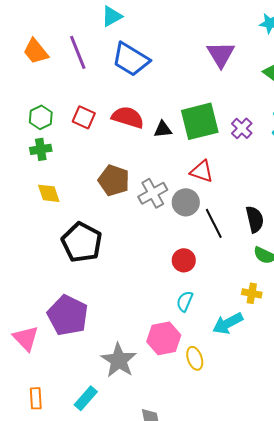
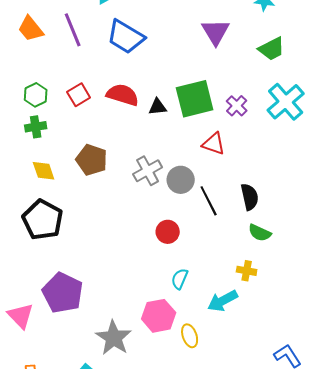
red square: (84, 117) -> (79, 95), turned 35
red triangle: (202, 171) -> (214, 144), moved
brown pentagon: (114, 180) -> (92, 160), moved
black pentagon: (82, 242) -> (43, 220), moved
red circle: (184, 260) -> (168, 232), moved

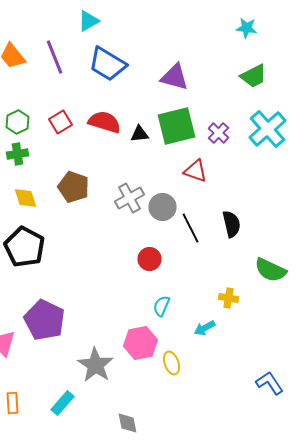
purple triangle: (216, 32) -> (174, 77), moved, turned -44
green semicircle: (260, 233) -> (270, 270), moved, size x1.4
cyan arrow: (223, 301) -> (204, 328), size x0.7

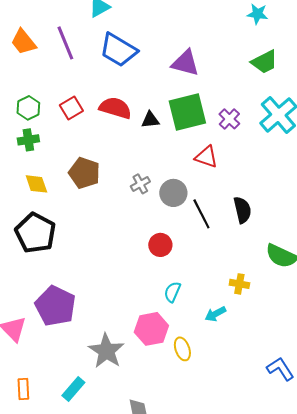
gray cross: (130, 198) -> (140, 184), size x0.7

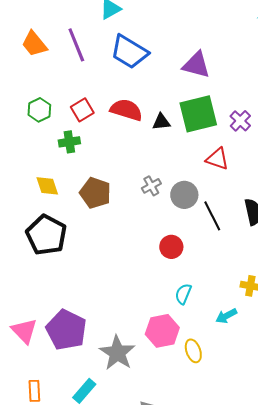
green cross: (28, 140) -> (69, 142), moved
brown pentagon: (84, 173) -> (95, 193), moved
purple pentagon: (55, 306) -> (66, 330), moved

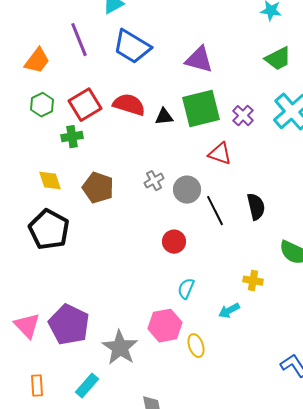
orange trapezoid: (34, 44) -> (37, 61), moved, turned -104
red square: (82, 110) -> (85, 105), size x1.4

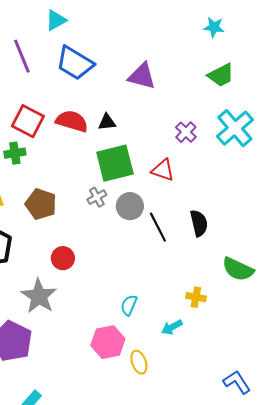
red square: (85, 105) -> (28, 121), turned -32
green square: (201, 109) -> (115, 163), moved
black triangle: (164, 117) -> (107, 122), moved
red circle: (174, 242) -> (63, 258), moved
gray star: (120, 348) -> (39, 296), moved

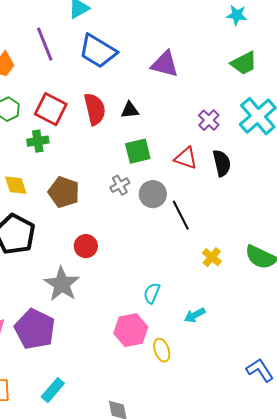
red semicircle: (72, 121) -> (95, 109), turned 60
green square: (115, 163) -> (138, 151), size x0.7
black semicircle: (199, 223) -> (222, 163), moved
yellow cross: (196, 297) -> (212, 257), moved, turned 30

